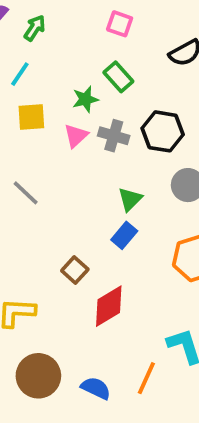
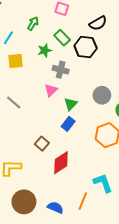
green arrow: (35, 28) -> (33, 23), moved
black hexagon: (163, 131) -> (86, 47), moved
pink triangle: (76, 136) -> (51, 90), moved

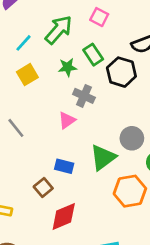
green arrow: (33, 23) -> (59, 30), size x1.6
yellow square: (15, 61) -> (27, 75), turned -35
green triangle: (71, 104) -> (103, 157), moved, size x1.5
blue rectangle: (68, 124) -> (64, 166), moved, turned 56

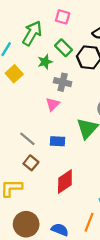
gray line: (16, 128) -> (27, 139), moved
brown square: (43, 187) -> (31, 163), moved

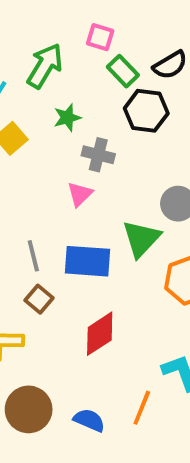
green rectangle: (64, 48) -> (123, 71), moved
gray line: (27, 139) -> (33, 256), turned 35
blue rectangle: (58, 141) -> (87, 261), size x1.6

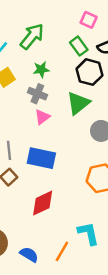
pink square: (100, 37) -> (89, 20), moved
gray cross: (98, 155) -> (37, 94), moved
green triangle: (141, 239) -> (78, 103), moved

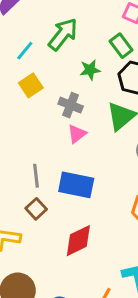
green star: (41, 70) -> (90, 70), moved

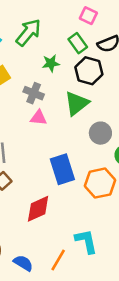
pink triangle: (77, 134) -> (39, 118), turned 42
blue rectangle: (76, 185) -> (62, 169), moved, turned 60

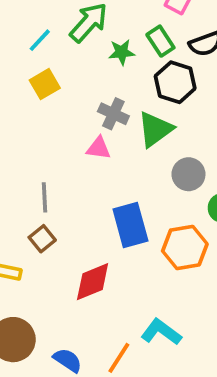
green star: (51, 63) -> (122, 52), moved
gray cross: (34, 93) -> (113, 114), moved
cyan L-shape: (86, 241) -> (161, 332), turned -44

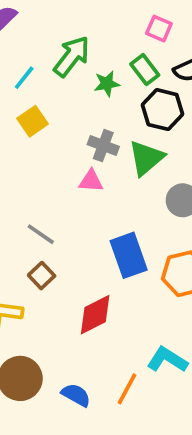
gray line: (45, 197) -> (41, 234), turned -48

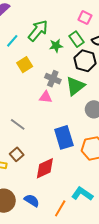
yellow square: (32, 121) -> (25, 65), moved
brown square: (42, 276) -> (17, 154), moved
blue semicircle: (76, 395) -> (32, 200), moved

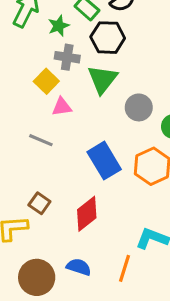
yellow square: (25, 65) -> (46, 81), moved
gray cross: (53, 79) -> (67, 57), moved
gray line: (18, 124) -> (41, 140), moved

